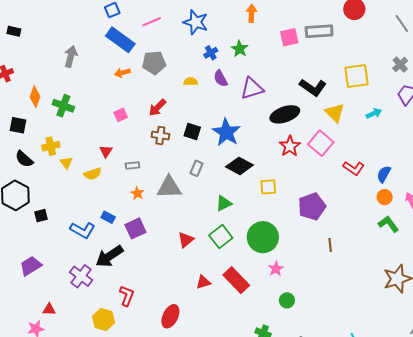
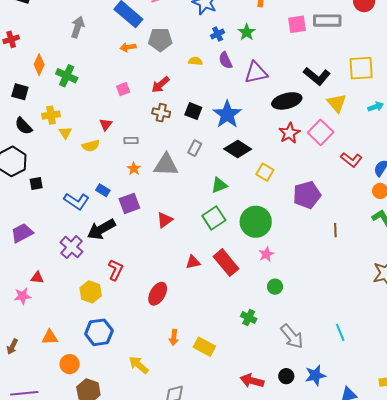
yellow square: (268, 187) -> (265, 172), turned 30
red triangle: (186, 240) -> (165, 220), moved
brown line: (330, 245) -> (335, 230), moved

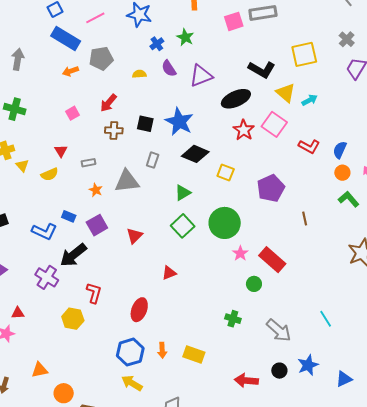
cyan arrow: (376, 107) -> (310, 100), moved
red rectangle: (226, 263) -> (272, 260), moved
blue hexagon: (99, 332) -> (130, 352), moved

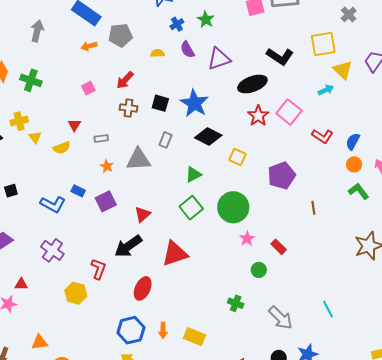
gray cross: (347, 39) -> (349, 15), moved
yellow triangle: (286, 93) -> (343, 70), moved
black arrow: (73, 255) -> (128, 246), moved
red rectangle: (272, 260) -> (279, 247), size x0.6
red triangle: (169, 273) -> (175, 254), size x1.8

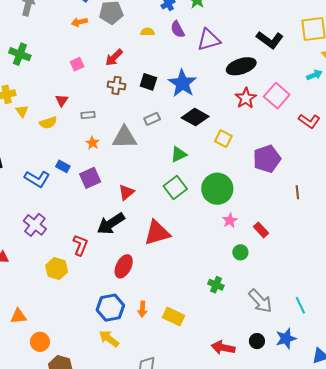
gray rectangle: (165, 140) -> (152, 119), turned 42
cyan line: (328, 309) -> (300, 305), moved

